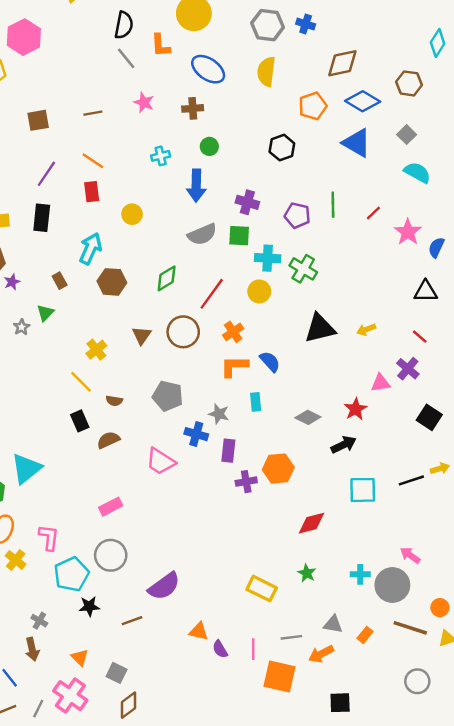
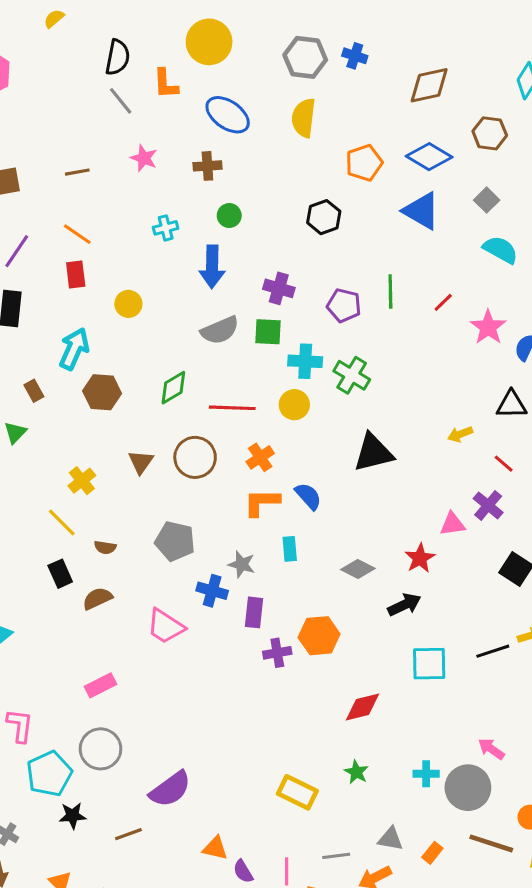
brown diamond: (342, 63) -> (429, 85), moved
red line: (212, 294) -> (232, 408), turned 56
yellow arrow: (366, 329) -> (460, 434), moved

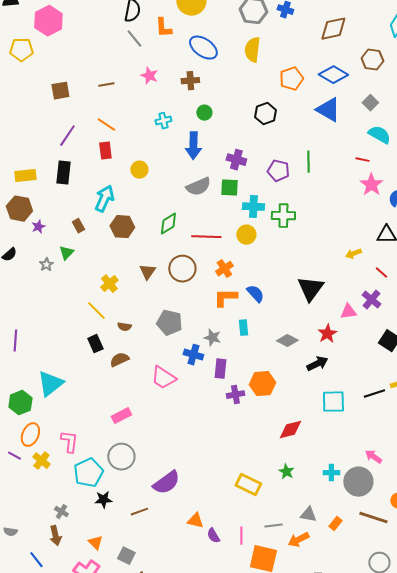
red line: (443, 302) -> (362, 160), moved, turned 56
green cross: (352, 375) -> (283, 216), turned -30
black triangle: (373, 453) -> (310, 289), moved, turned -40

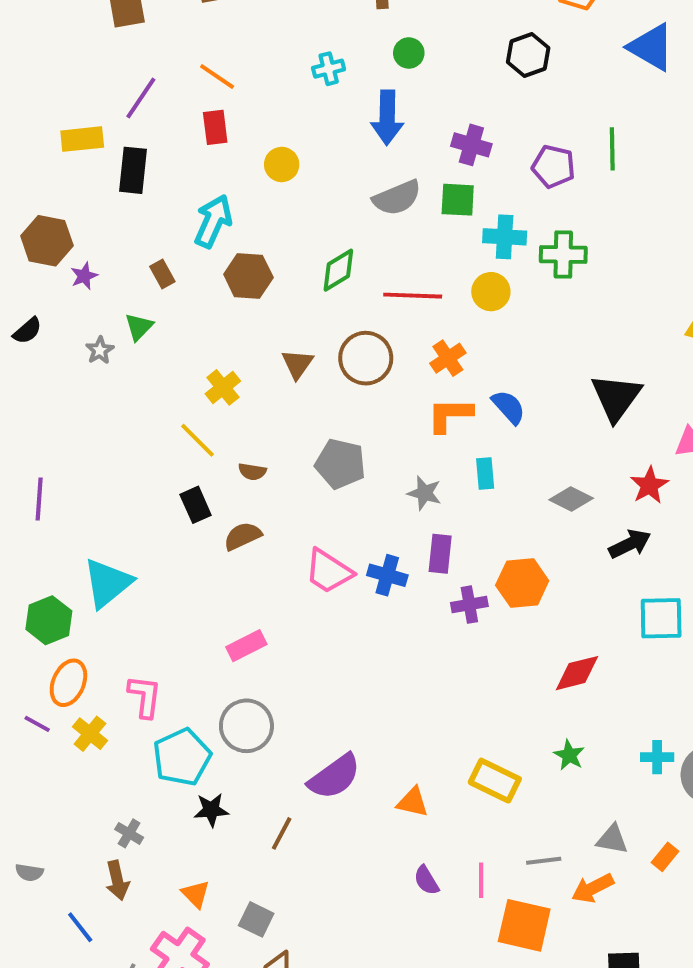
yellow rectangle: (25, 176) -> (82, 139), moved
blue cross: (193, 355) -> (387, 575), moved
brown line: (139, 512) -> (282, 833), turned -42
orange triangle: (195, 521) -> (413, 802), moved

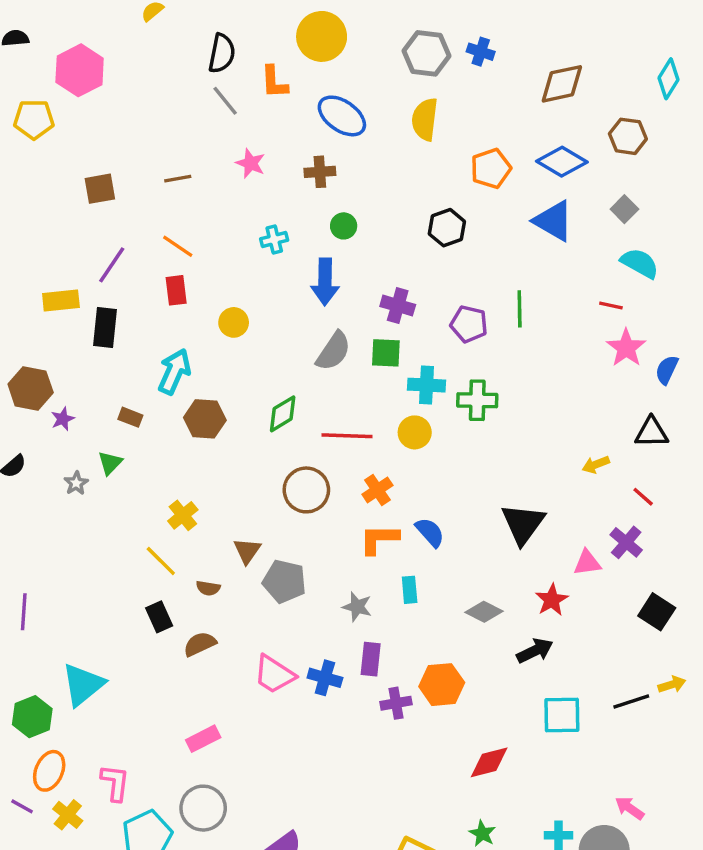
gray semicircle: (397, 198) -> (333, 351), turned -33
brown rectangle: (162, 274) -> (130, 417), turned -40
brown triangle: (297, 364) -> (247, 551), moved

